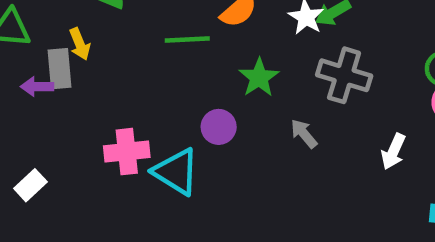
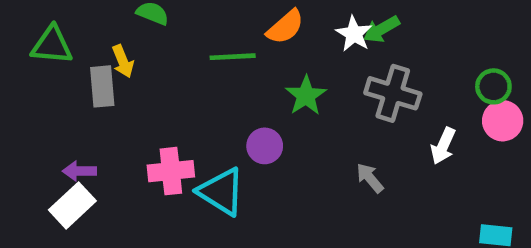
purple arrow: (37, 87) -> (79, 171), moved
gray arrow: (304, 134) -> (370, 178), moved
white arrow: (393, 152) -> (443, 146), moved
white rectangle: (30, 185) -> (72, 205), size x1.4

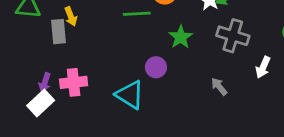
purple arrow: (79, 171) -> (45, 82), turned -72
pink cross: (171, 171) -> (74, 82), moved

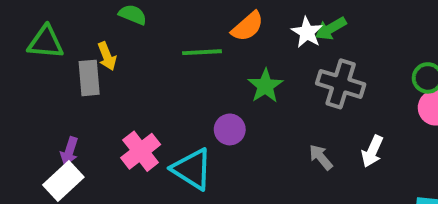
white arrow: (263, 67) -> (372, 151), moved
pink cross: (74, 82) -> (141, 151), moved, turned -32

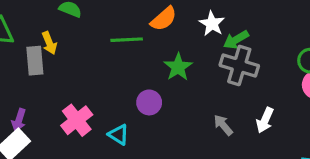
green arrow: (331, 28) -> (236, 40), moved
cyan triangle: (192, 169) -> (119, 135), size x0.6

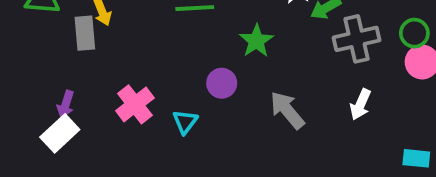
gray cross: (239, 65) -> (357, 39), moved, turned -30
gray arrow: (223, 125) -> (287, 110), moved, size x1.5
cyan triangle: (119, 135) -> (185, 122), turned 35

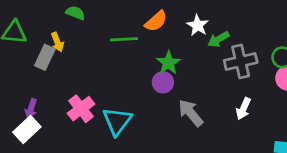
gray rectangle: (85, 33) -> (45, 57), turned 30
purple circle: (222, 83) -> (163, 82), moved
cyan triangle: (185, 122) -> (117, 121), size x1.6

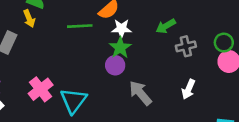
white star: (198, 25) -> (121, 29), moved, turned -30
yellow arrow: (57, 42) -> (29, 19), moved
gray cross: (241, 61) -> (186, 46), size x0.7

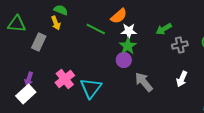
green line: (80, 26) -> (96, 29), turned 30

